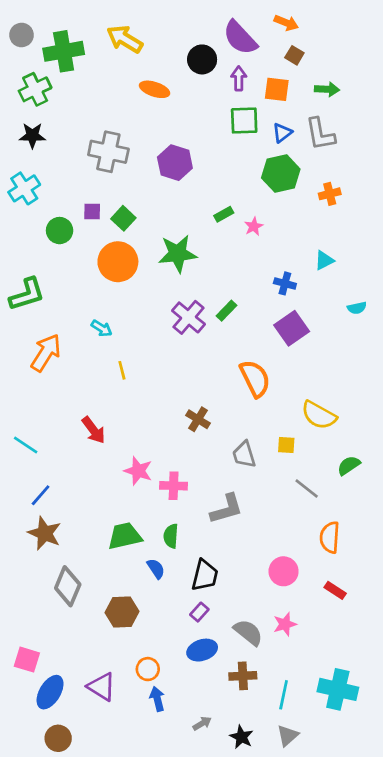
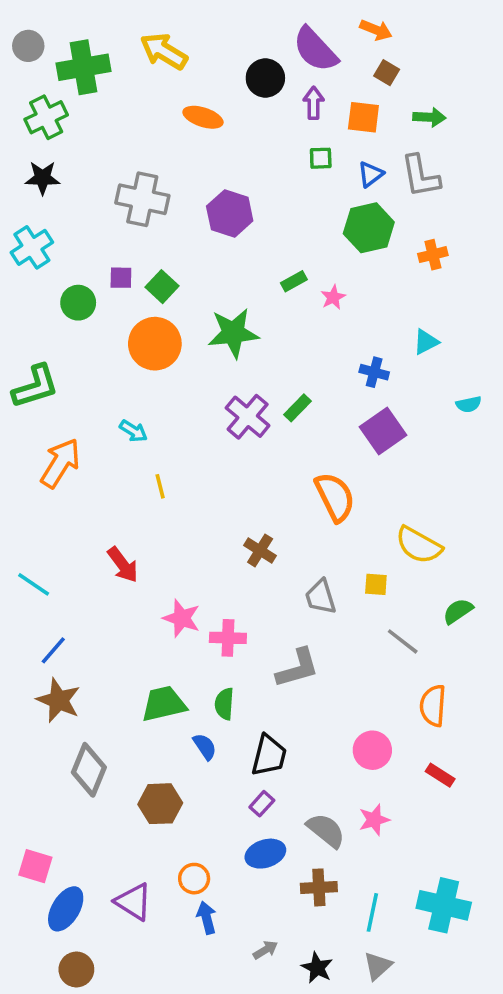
green square: (244, 121) -> (321, 158), size x0.6

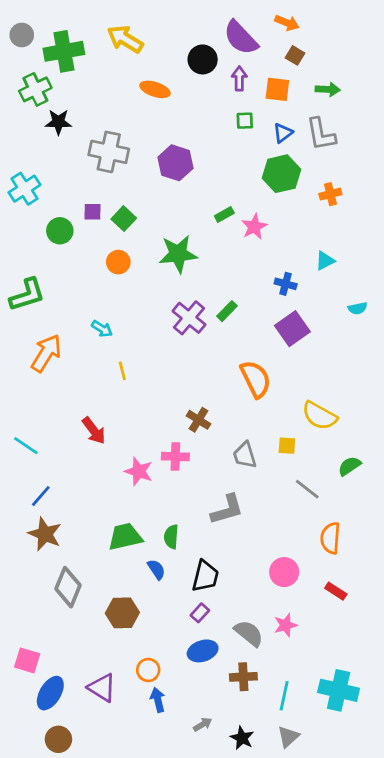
black star: (43, 178) -> (58, 122), moved
pink star: (333, 297) -> (254, 227), size x1.4
orange circle: (155, 344) -> (118, 262), size x0.6
pink cross: (228, 638) -> (175, 457), moved

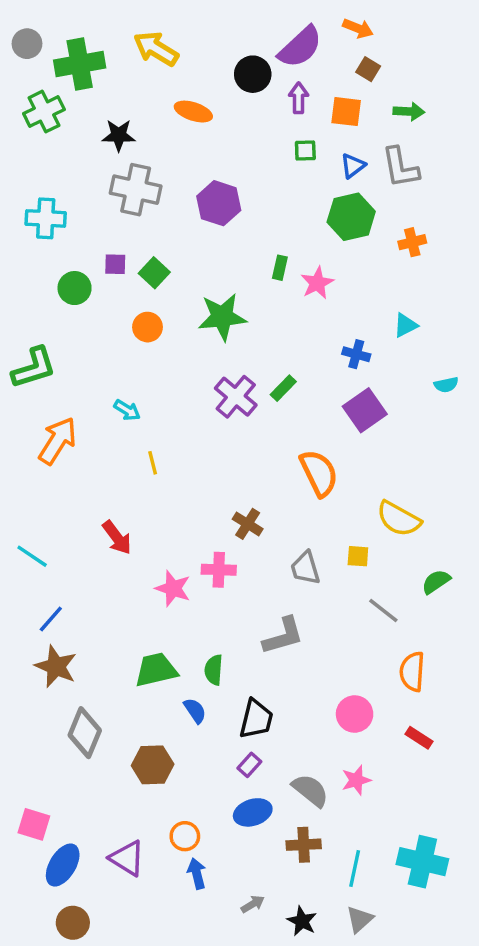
purple semicircle: (241, 38) -> (300, 47), turned -90
black star: (58, 122) -> (119, 135), moved
cyan cross: (24, 189) -> (46, 218), moved, turned 36
green rectangle: (224, 214) -> (280, 268), turned -48

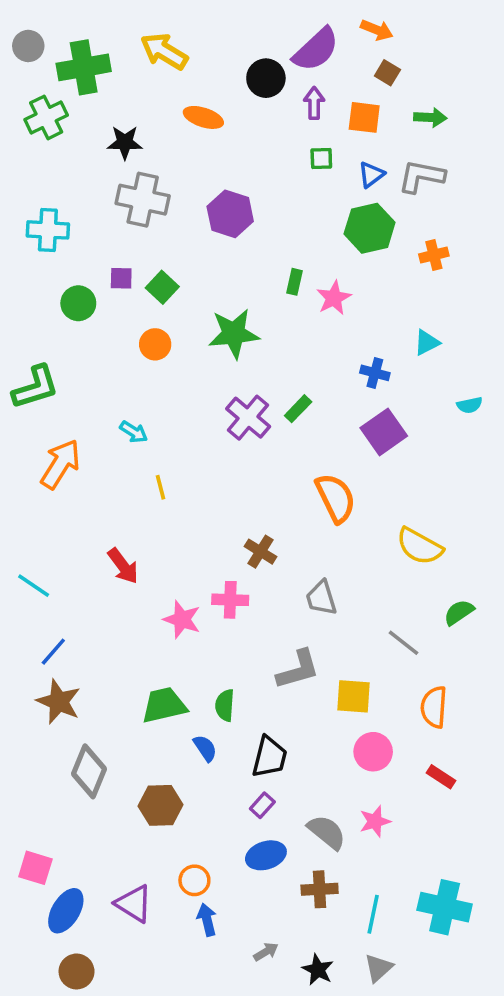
gray L-shape: (400, 168) -> (421, 176), turned 111
yellow square: (358, 556) -> (353, 696), moved, size x1.5

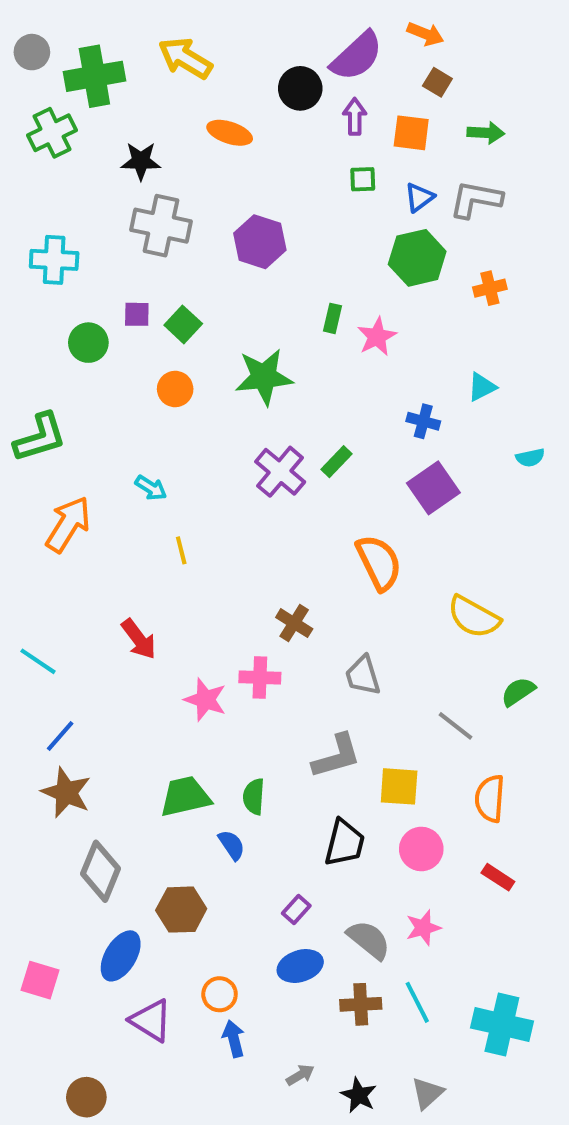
black trapezoid: (269, 757) -> (345, 843), moved
blue ellipse: (66, 911) -> (121, 956), moved
cyan line: (373, 914) -> (417, 1002), moved, turned -39

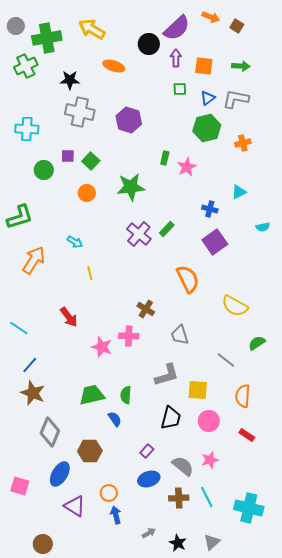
brown square: (437, 82) -> (237, 26), moved

